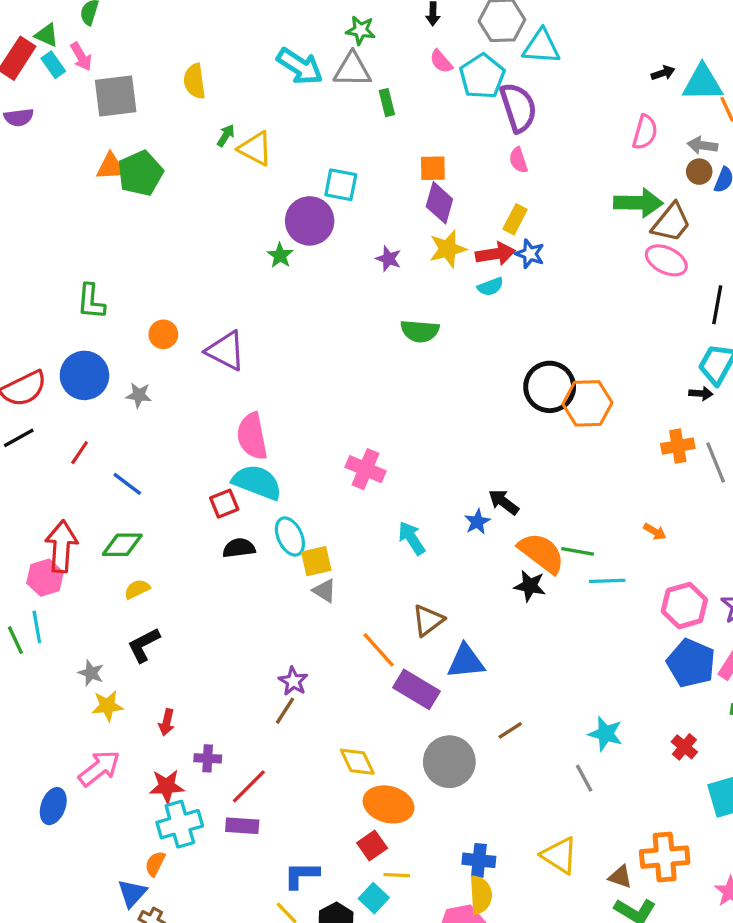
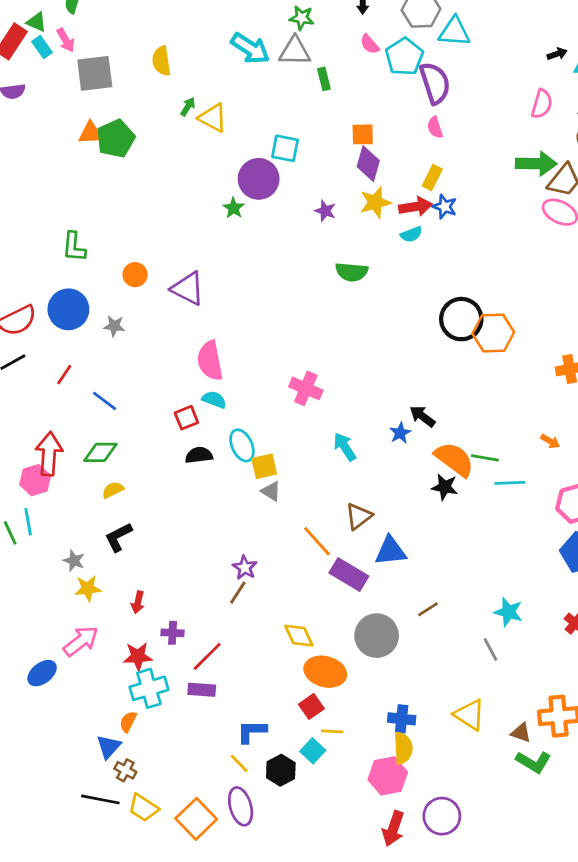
cyan semicircle: (257, 482) -> (214, 400), size x0.6
blue ellipse: (53, 806) -> (42, 673), turned 32

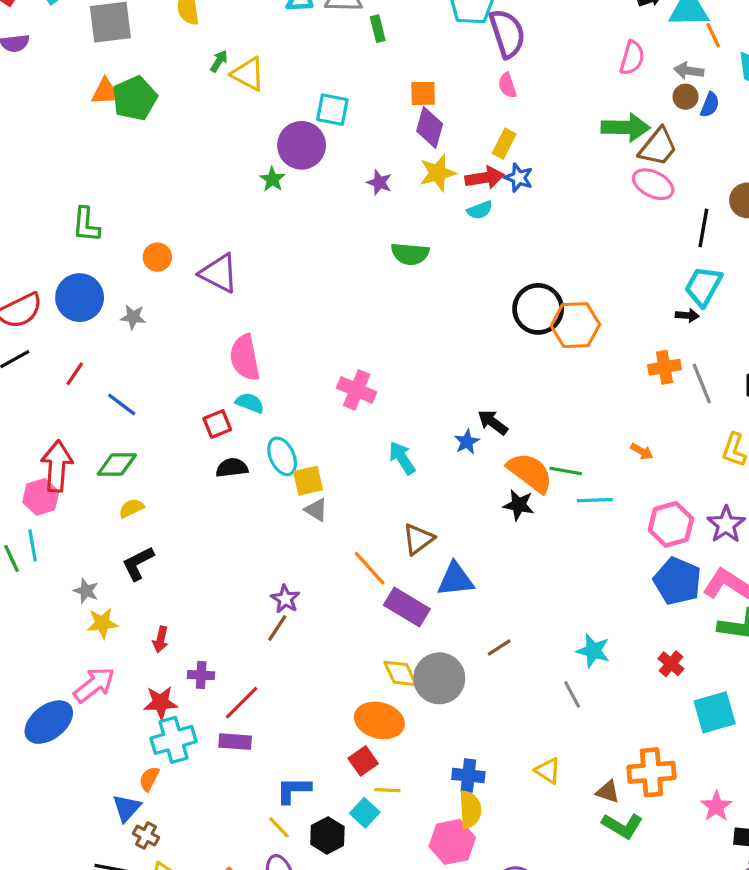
yellow diamond: (299, 636) -> (400, 673), moved
blue ellipse: (42, 673) -> (49, 722), size x1.4
yellow triangle: (470, 715) -> (548, 771), size x0.7

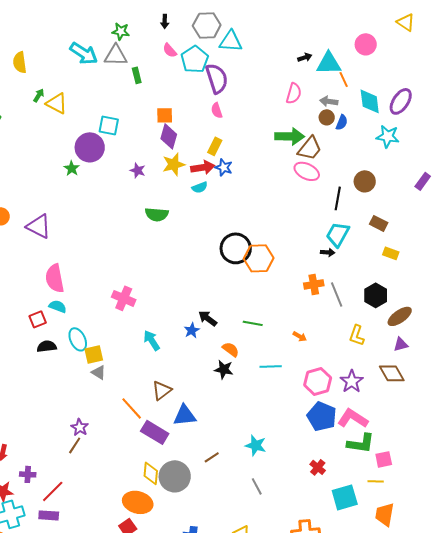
green line: (566, 471) -> (253, 323), moved
orange semicircle: (530, 473) -> (231, 349), size x0.6
cyan star: (593, 651) -> (256, 445), moved
yellow diamond: (400, 673) -> (151, 473), turned 30

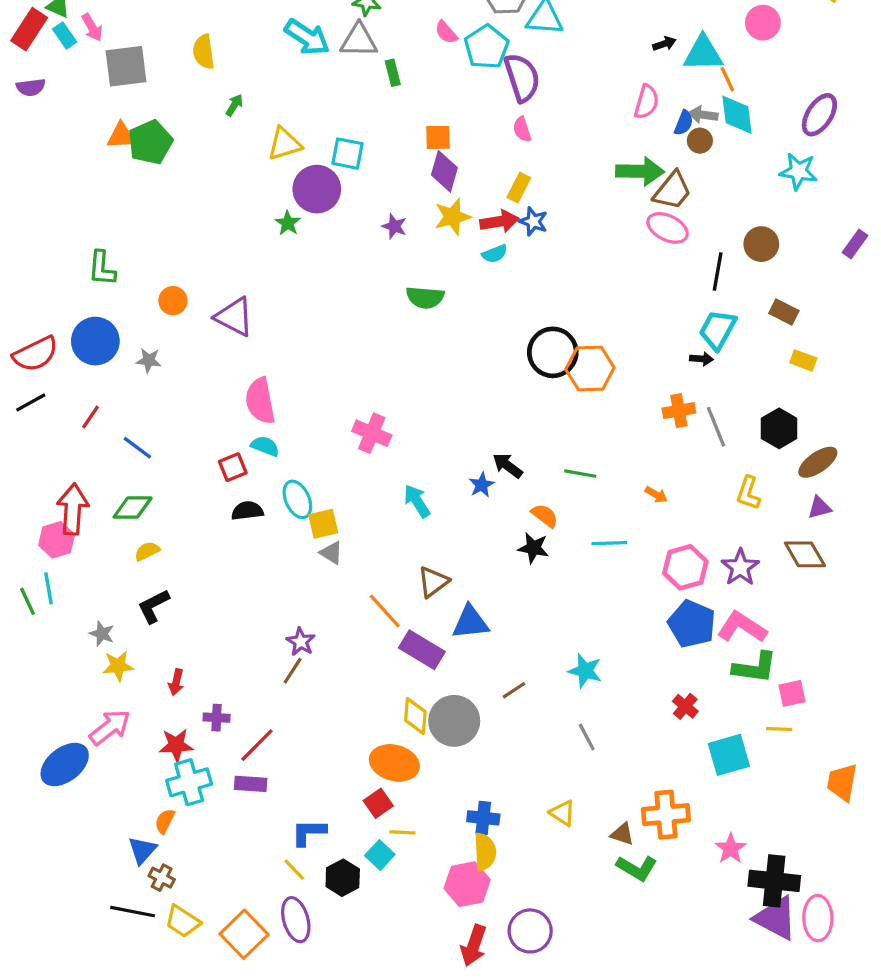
cyan diamond: (370, 101) -> (737, 115), moved
yellow triangle: (57, 103) -> (284, 144), moved, turned -45
blue semicircle: (342, 122) -> (684, 123), moved
orange trapezoid: (385, 514) -> (842, 782), moved

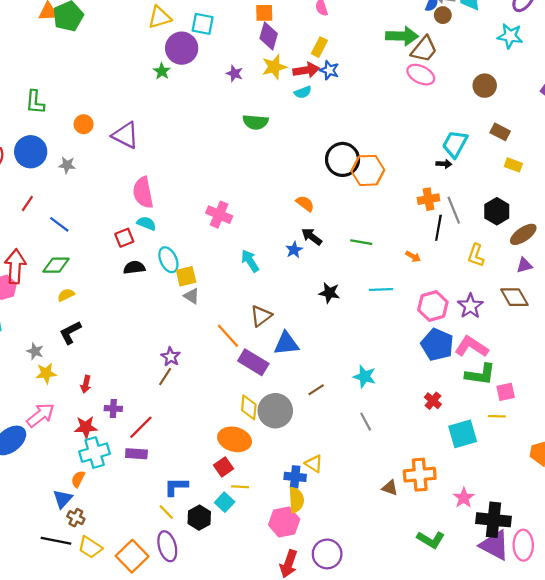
black line: (718, 272) -> (438, 228), moved
orange semicircle: (545, 516) -> (305, 204), moved
yellow triangle: (562, 813) -> (314, 464), moved
green L-shape: (637, 868) -> (431, 540), moved

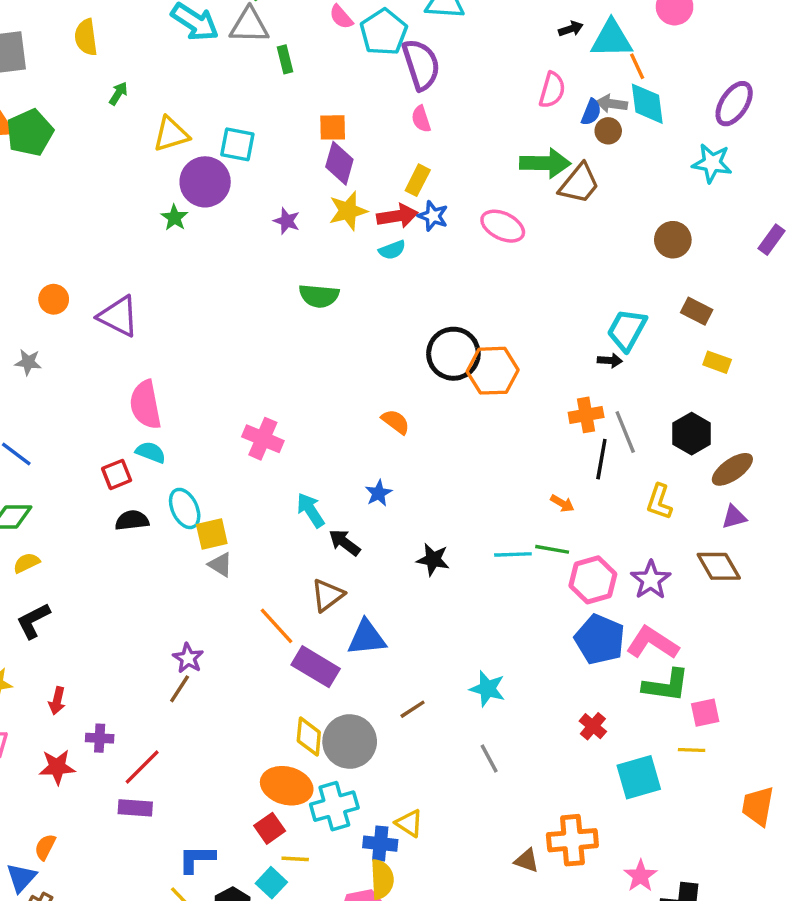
pink ellipse: (421, 75) -> (503, 226), moved
black arrow: (312, 237) -> (345, 542), moved
green line: (361, 242) -> (552, 549), moved
cyan cross: (95, 453) -> (334, 806), moved

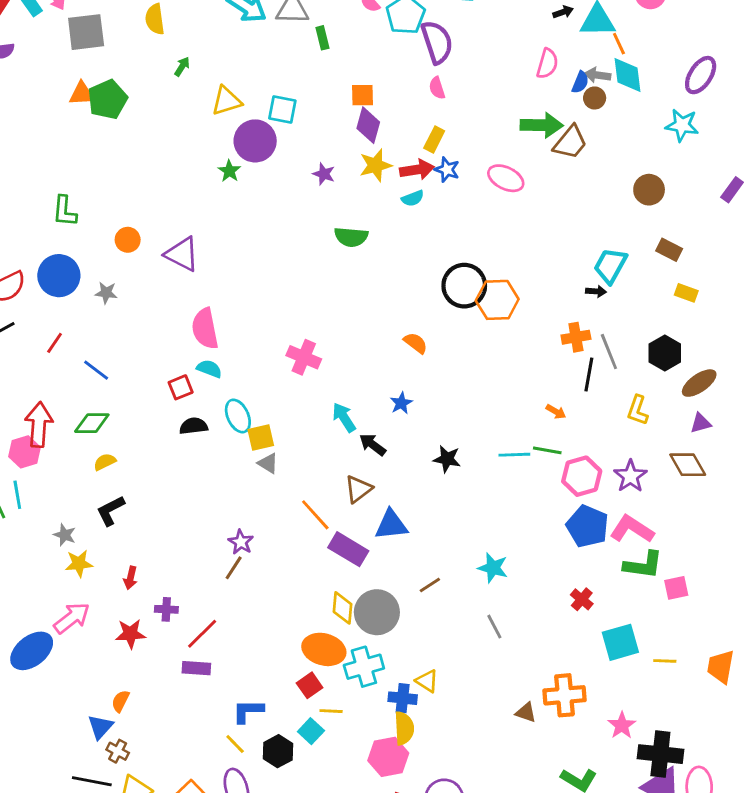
yellow line: (692, 750) -> (665, 661), moved

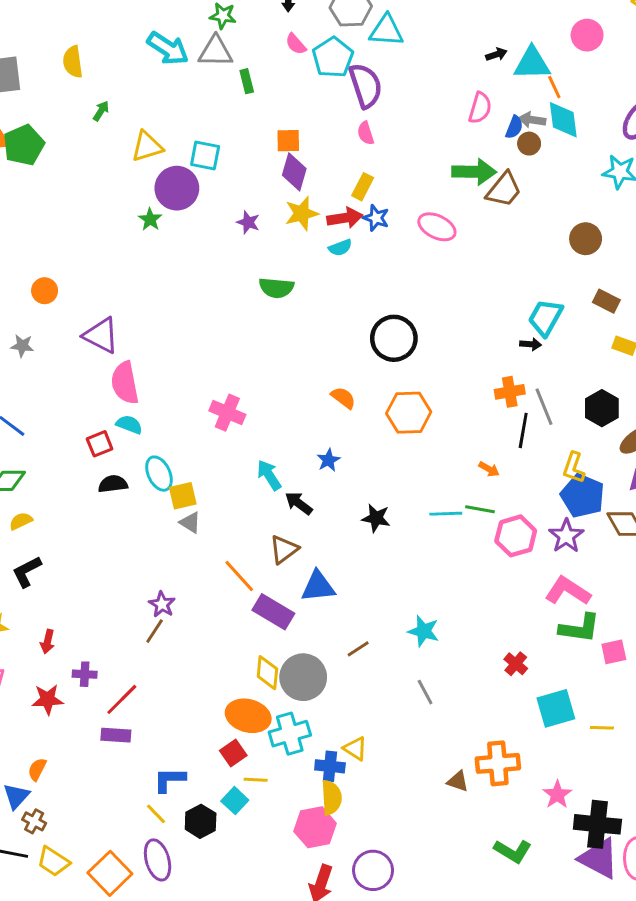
purple triangle: (182, 254) -> (101, 335), moved
orange hexagon: (497, 300) -> (409, 413), moved
blue pentagon: (587, 526) -> (583, 496), moved

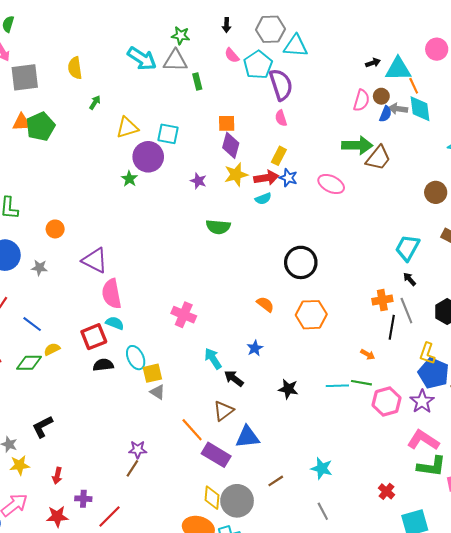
brown circle: (529, 144) -> (381, 96), moved
black arrow: (531, 344) -> (410, 279), moved, turned -136
red square: (100, 444) -> (94, 337), size x1.4
yellow semicircle: (21, 521) -> (52, 349), moved
purple star: (162, 604) -> (138, 450), turned -30

